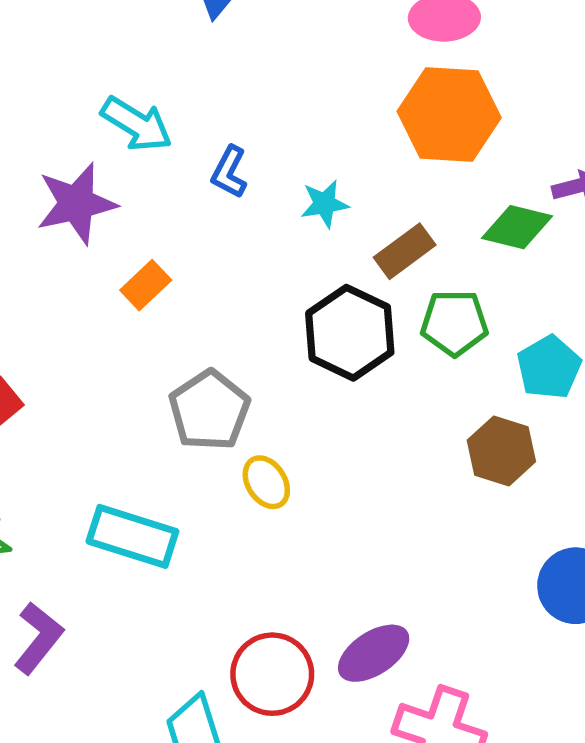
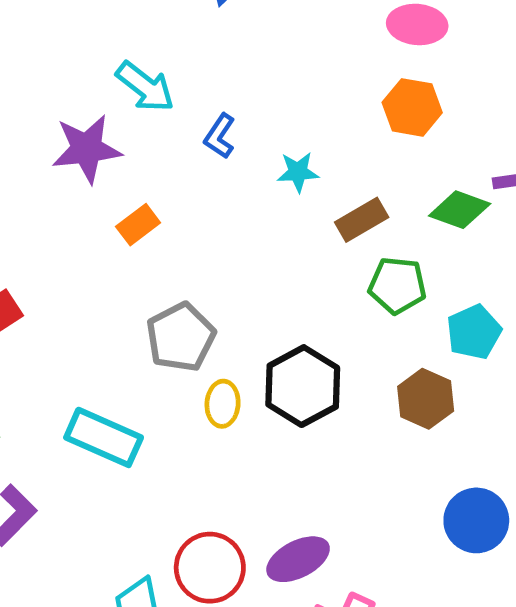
orange hexagon: (449, 115) -> (412, 107), size x0.7
black hexagon: (350, 333) -> (303, 386), moved
yellow ellipse: (266, 482) -> (223, 404), turned 30

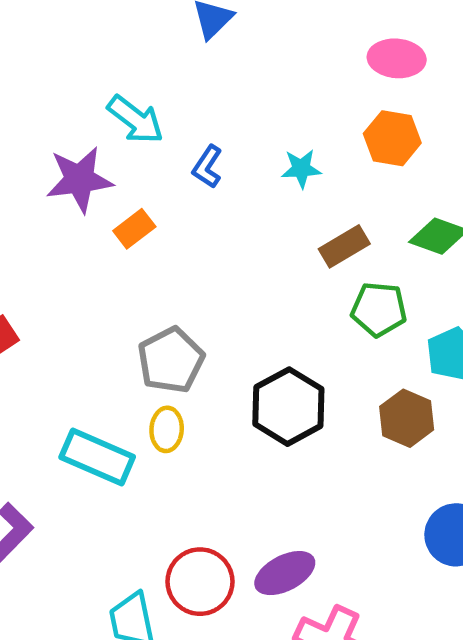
cyan star: (298, 172) -> (301, 169), moved
orange rectangle: (138, 225) -> (134, 229), moved
yellow ellipse: (223, 404) -> (167, 429), moved

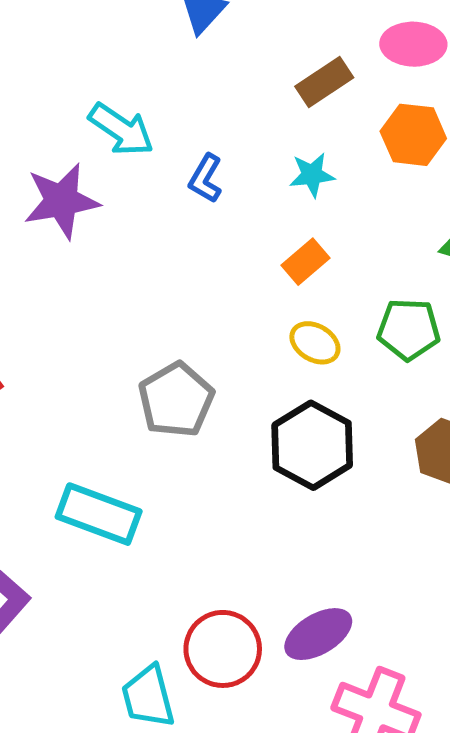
orange rectangle: (134, 229) -> (306, 262), moved
brown rectangle: (344, 246) -> (324, 82), moved
yellow ellipse: (167, 429) -> (315, 343), moved, turned -60

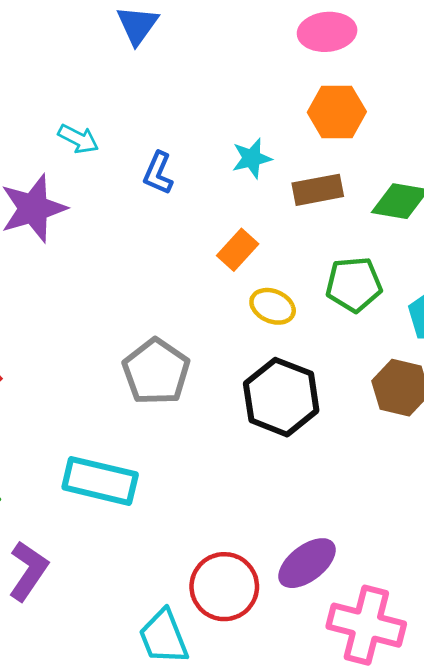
brown rectangle: (324, 82) -> (318, 190), moved, turned 30
cyan arrow: (121, 129) -> (78, 139), size x0.7
orange rectangle: (306, 262) -> (238, 250), moved

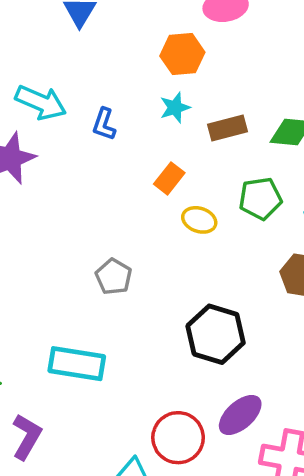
orange hexagon: (337, 112) -> (182, 54), moved
cyan arrow: (78, 139) -> (41, 102), size x1.6
gray pentagon: (156, 372) -> (114, 277), size x0.7
black hexagon: (281, 397) -> (216, 334), moved

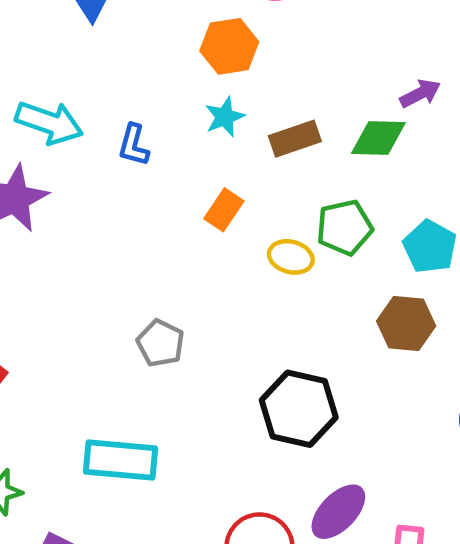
yellow ellipse: (199, 220) -> (291, 257), moved

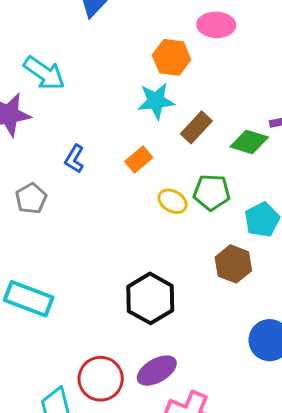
cyan star: (225, 117) -> (156, 101), size x1.4
brown rectangle: (295, 139) -> (196, 127), turned -44
blue L-shape: (134, 145) -> (74, 159), moved
gray pentagon: (160, 343) -> (31, 198), moved

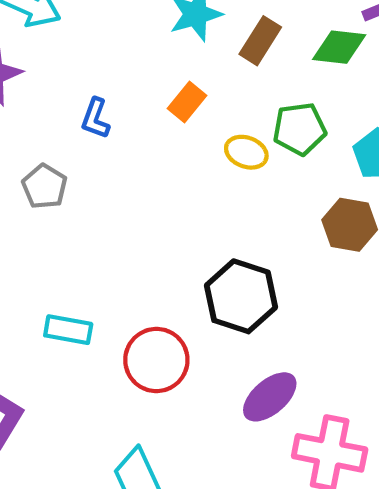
cyan rectangle: (29, 299) -> (68, 330), size x0.7
red circle: (101, 379) -> (156, 360), moved

